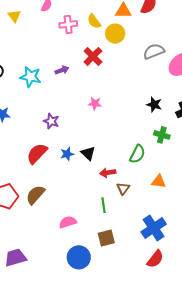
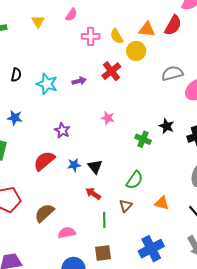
green cross: (162, 135) -> (143, 139), moved
green semicircle: (137, 154) -> (135, 180), moved
red arrow: (108, 173) -> (93, 194), moved, turned 35
brown semicircle: (35, 195) -> (44, 213), moved

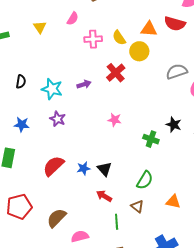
red semicircle: (173, 25) -> (175, 24), turned 80
purple star: (62, 130) -> (58, 119), moved
brown triangle: (126, 206) -> (137, 206), turned -32

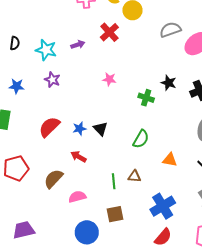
red arrow: (104, 196) -> (79, 157), moved
brown triangle: (137, 206) -> (134, 176), moved, turned -32

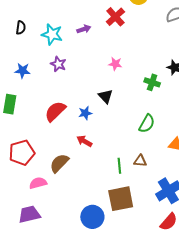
black triangle: (100, 129) -> (106, 96), moved
pink semicircle: (77, 197) -> (38, 183), moved
brown square: (115, 214) -> (121, 199), size x1.5

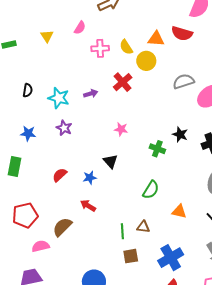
red semicircle: (55, 111) -> (60, 175), size x0.7
brown square: (121, 199) -> (131, 256), moved, size x0.6

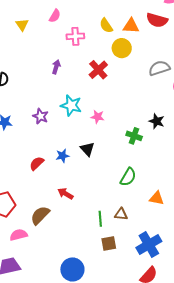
yellow semicircle: (126, 47) -> (106, 26), moved
purple arrow: (91, 94) -> (56, 67), moved, turned -56
cyan star: (59, 98) -> (71, 105), moved
blue star: (90, 178) -> (63, 156), moved

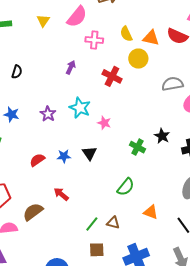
pink semicircle: (55, 16) -> (77, 17), size x1.6
red cross: (98, 70) -> (112, 76), turned -30
green line: (100, 219) -> (92, 224), turned 35

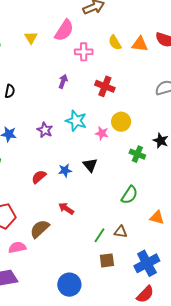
yellow circle: (138, 59) -> (121, 122), moved

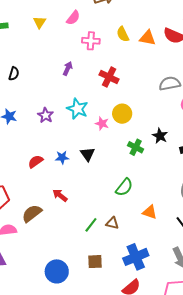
pink semicircle: (64, 30) -> (73, 18), size x0.7
brown square: (107, 260) -> (95, 262), moved

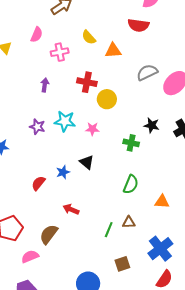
orange triangle: (147, 38) -> (113, 51), moved
yellow circle: (122, 114) -> (107, 99), moved
purple star: (46, 115) -> (37, 127), moved

